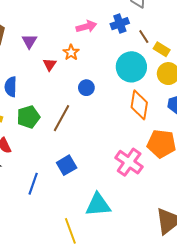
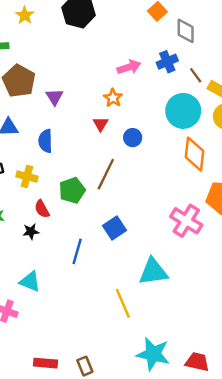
purple triangle: (29, 41) -> (54, 97), moved
red triangle: (50, 64) -> (101, 124), moved
green pentagon: (28, 117) -> (72, 190), moved

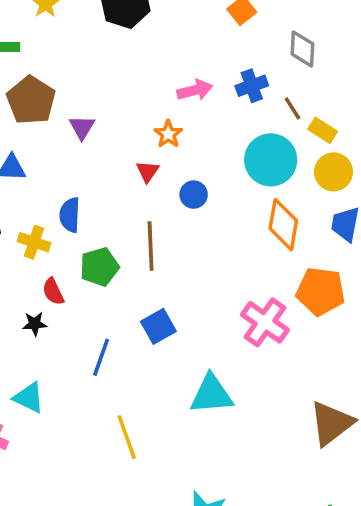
gray diamond: (186, 31) -> (302, 49), moved
blue semicircle: (45, 141) -> (70, 215), moved
brown line: (106, 174) -> (151, 246), turned -32
yellow line: (123, 303) -> (127, 437), moved

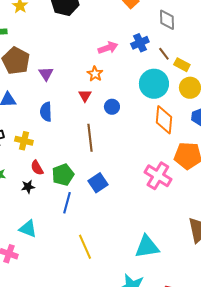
blue semicircle: (70, 215) -> (46, 112), moved
green pentagon: (99, 267) -> (63, 175), moved
cyan triangle: (212, 394) -> (147, 247), moved

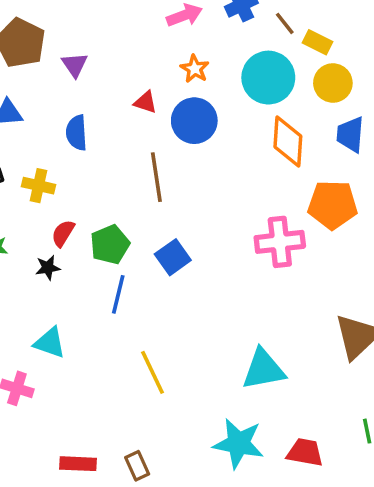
orange star: (95, 74) -> (195, 69), moved
red triangle: (85, 96) -> (145, 102), turned -40
blue circle: (112, 107) -> (194, 121), size x1.6
red semicircle: (37, 168) -> (63, 233), turned 63
pink cross: (158, 176) -> (280, 242), turned -36

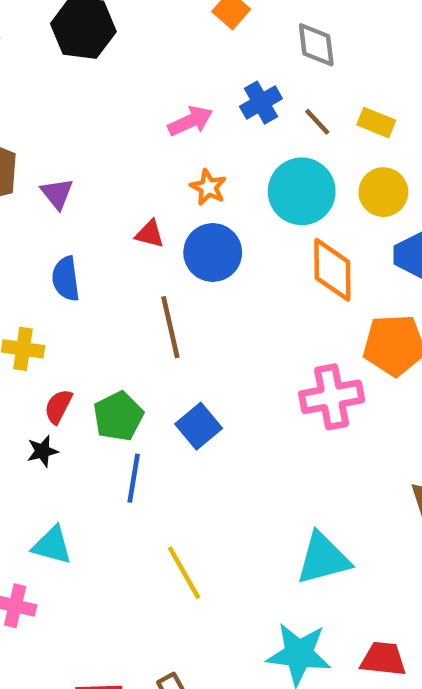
yellow rectangle: (318, 42) -> (376, 123), moved

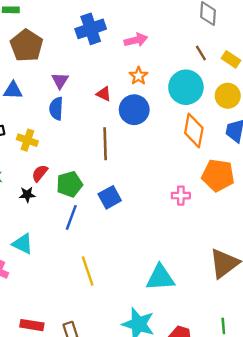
blue cross: (261, 103) -> (91, 29), moved, size x1.4
purple triangle: (57, 194) -> (60, 80), moved
pink cross: (332, 397) -> (181, 196), size x0.6

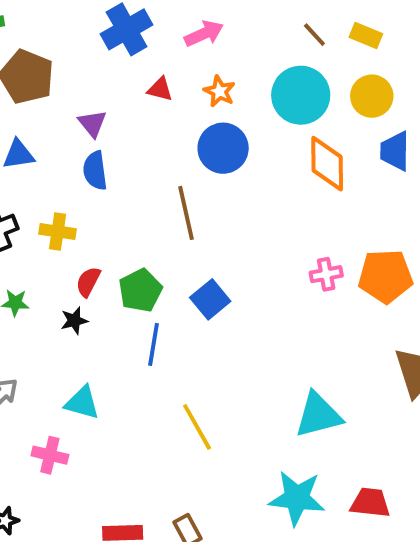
red triangle: (104, 94) -> (160, 89), moved
orange pentagon: (218, 175) -> (386, 276), moved

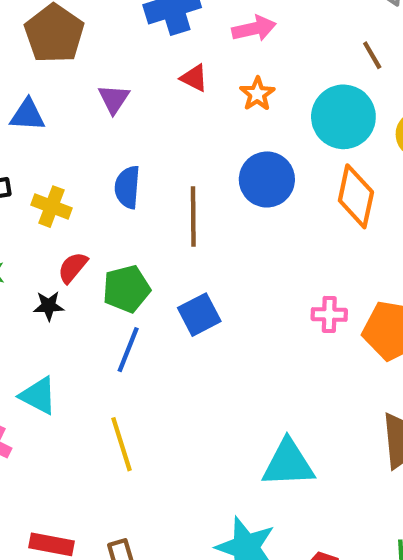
blue circle: (223, 148) -> (267, 179), moved
blue semicircle: (95, 171) -> (127, 187), moved
yellow line: (197, 427) -> (121, 444), moved

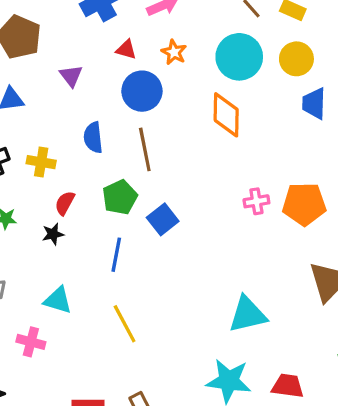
blue circle: (267, 179) -> (142, 91), moved
orange diamond: (356, 196) -> (226, 115), moved
green pentagon: (126, 289) -> (120, 197), moved

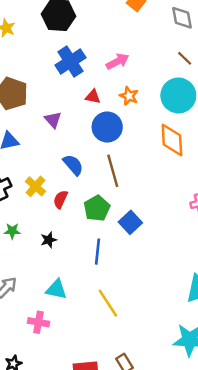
blue semicircle: (93, 138) -> (73, 165), turned 150
yellow cross: (41, 162) -> (36, 186), turned 36
red semicircle: (65, 203) -> (60, 199), moved

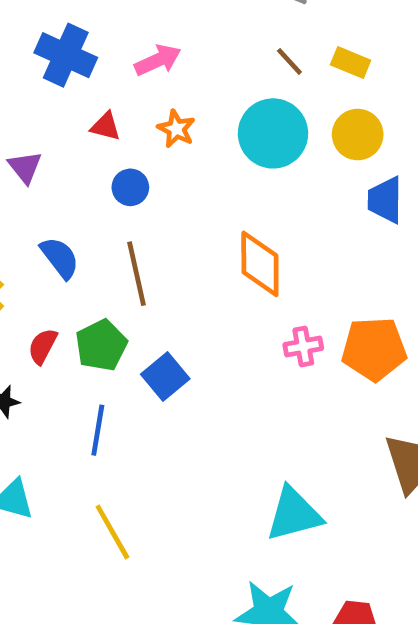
blue cross: (70, 61) -> (66, 55), turned -36
blue circle: (107, 127) -> (130, 187), size x0.6
orange diamond: (172, 140) -> (260, 264), moved
red semicircle: (60, 199) -> (43, 346), moved

